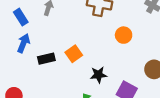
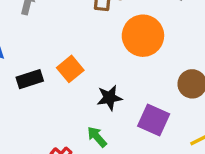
orange circle: (124, 35) -> (143, 36), size x1.6

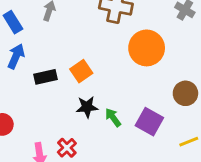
black star: (110, 98) -> (87, 107), moved
green arrow: (97, 137) -> (113, 117), moved

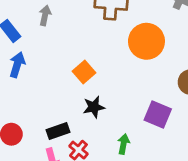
black rectangle: (45, 77) -> (58, 131), moved
green arrow: (113, 117) -> (124, 144), moved, turned 54

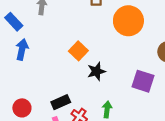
black star: (94, 107) -> (96, 71), moved
green arrow: (124, 144) -> (107, 109), moved

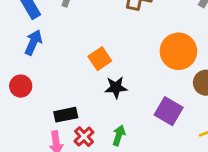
orange circle: (128, 21) -> (178, 51), moved
red circle: (22, 108) -> (21, 86), moved

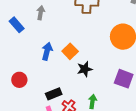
blue arrow: (33, 42) -> (47, 51), moved

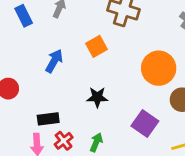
orange square: (70, 51) -> (97, 46), moved

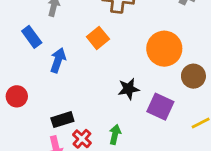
blue rectangle: (24, 16) -> (32, 37), moved
black star: (97, 97) -> (129, 89), moved

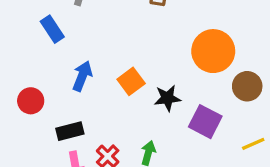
orange square: (98, 38) -> (131, 81), moved
blue arrow: (58, 60) -> (82, 76), moved
black rectangle: (62, 120) -> (70, 131), moved

